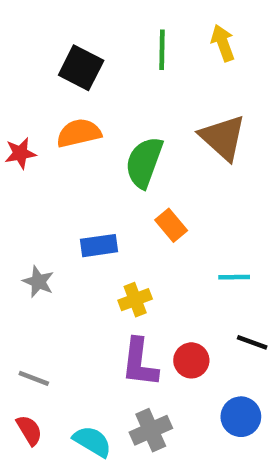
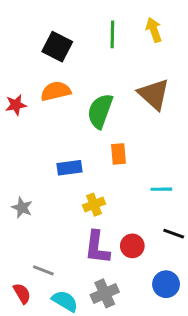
orange rectangle: (171, 225) -> (119, 154), turned 35
gray star: (38, 282) -> (22, 208), moved
gray line: (34, 378) -> (43, 270), moved

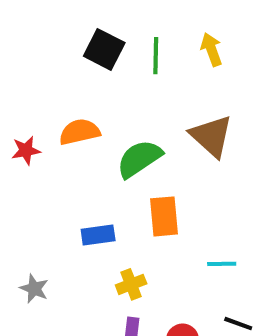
black square: (57, 47) -> (104, 49), moved
green semicircle: (100, 111) -> (139, 159), turned 36
orange rectangle: (119, 154) -> (164, 216), size x1.4

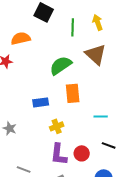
yellow arrow: (211, 49) -> (98, 22), moved
green line: (156, 56) -> (73, 27), moved
orange semicircle: (79, 132) -> (21, 38), moved

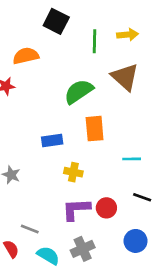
yellow arrow: (98, 22) -> (128, 35), turned 105
yellow cross: (57, 126) -> (73, 172), turned 32
purple L-shape: (59, 154) -> (76, 209), turned 80

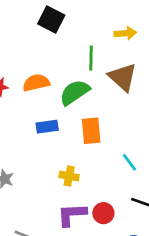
green line: (95, 41) -> (91, 58), moved
orange semicircle: (26, 56) -> (36, 83), moved
blue rectangle: (52, 140) -> (47, 127), moved
cyan line: (132, 159) -> (130, 162), turned 54

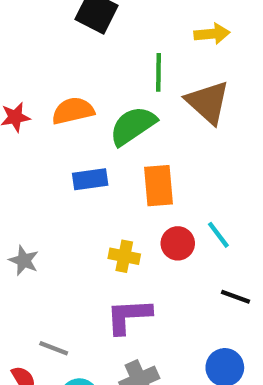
red circle: (103, 213) -> (178, 243), moved

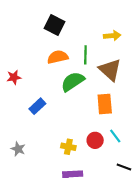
orange semicircle: (73, 111) -> (58, 57), moved
blue rectangle: (90, 179) -> (37, 106), moved, turned -35
orange rectangle: (159, 186) -> (105, 104), moved

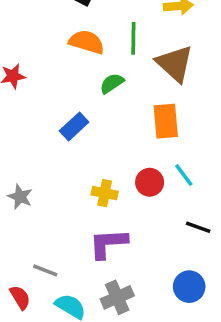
orange semicircle: (58, 57) -> (87, 42), turned 30
green semicircle: (73, 82) -> (112, 83), size x0.6
blue rectangle: (37, 106) -> (74, 127), moved

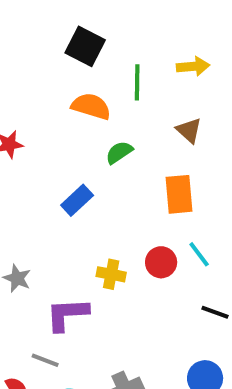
green line: (133, 38) -> (137, 82), moved
brown triangle: (175, 64) -> (189, 130), size x0.6
purple L-shape: (108, 243) -> (67, 314), moved

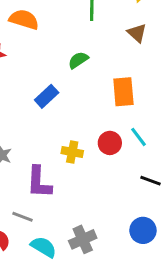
orange semicircle: (91, 106) -> (24, 19), moved
brown triangle: (189, 130) -> (137, 33), moved
purple L-shape: (67, 314) -> (39, 182), turned -84

